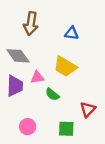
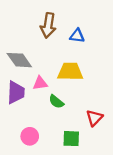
brown arrow: (31, 24) -> (48, 25), moved
yellow trapezoid: (65, 67) -> (70, 72), turned 150

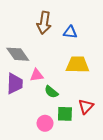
yellow trapezoid: (70, 72) -> (77, 65), moved
pink circle: (30, 136) -> (45, 123), moved
green square: (71, 139) -> (65, 114), moved

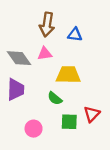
yellow trapezoid: (77, 65) -> (68, 75), moved
pink triangle: (37, 75) -> (45, 54), moved
pink circle: (45, 123) -> (34, 129), moved

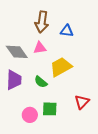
yellow trapezoid: (68, 75) -> (61, 67), turned -30
green semicircle: (55, 98) -> (41, 82), moved
green square: (69, 122) -> (50, 109), moved

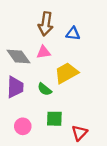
red triangle: (82, 102) -> (79, 133), moved
pink circle: (30, 115) -> (23, 126), moved

